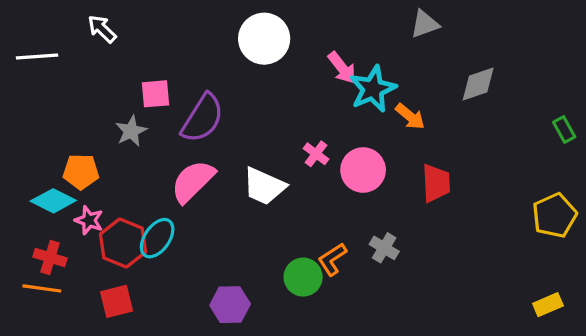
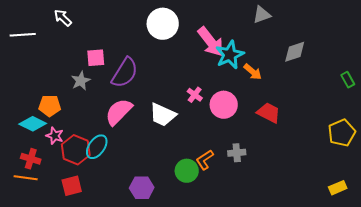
pink arrow: (342, 68) -> (211, 42), size x1.5
red trapezoid: (436, 183) -> (269, 113), turned -60
gray cross: (384, 248) -> (237, 153), turned -36

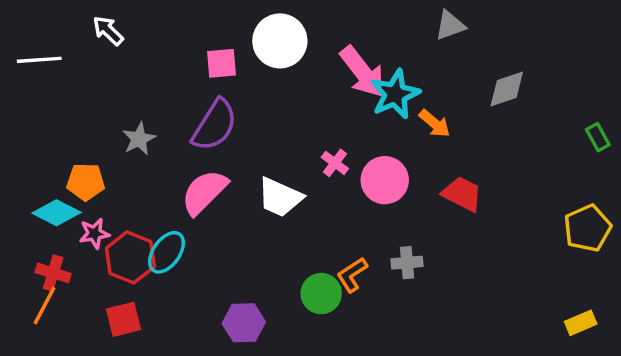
pink square: (96, 58) -> (221, 63), moved
pink star: (55, 136) -> (94, 233), turned -30
orange line: (26, 178) -> (44, 306), turned -70

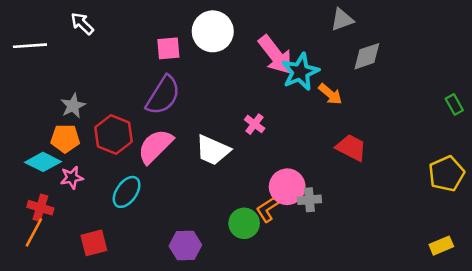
gray diamond: (507, 89) -> (367, 56), moved
gray star: (139, 139) -> (73, 106), moved
pink circle: (385, 180) -> (287, 187), moved
red hexagon: (130, 257) -> (114, 135), moved

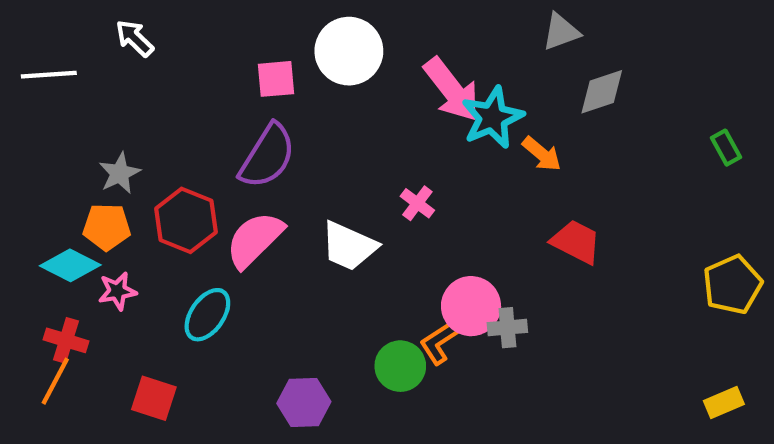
green rectangle: (454, 104) -> (726, 148), moved
red square: (94, 243) -> (154, 398), turned 32

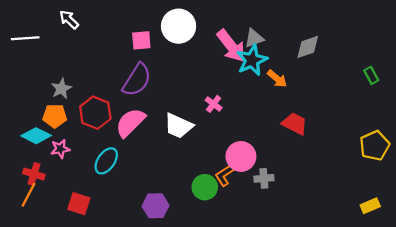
gray triangle: (561, 32) -> (254, 38), moved
gray cross: (507, 328) -> (264, 178), moved

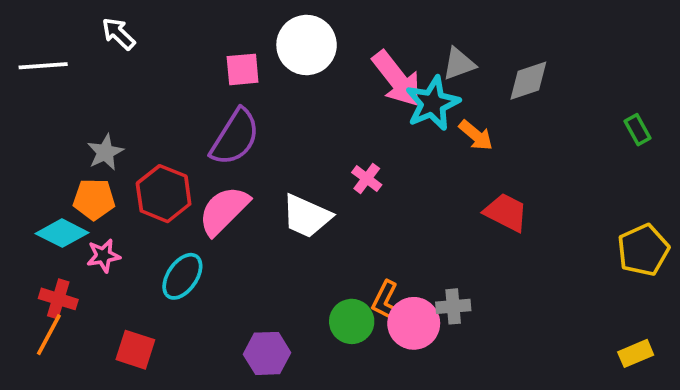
gray triangle: (254, 38) -> (459, 64), moved
pink circle: (241, 156) -> (414, 323), moved
orange L-shape: (225, 175) -> (386, 301), turned -30

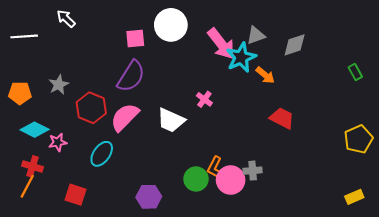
orange pentagon: (94, 199) -> (20, 93), moved

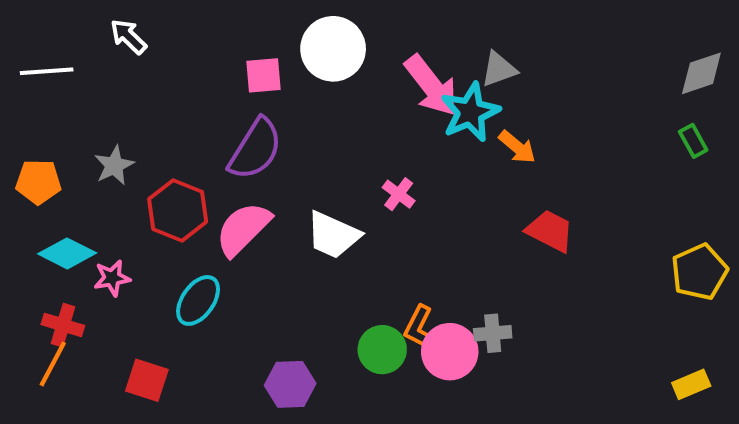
gray diamond: (295, 45) -> (701, 73), moved

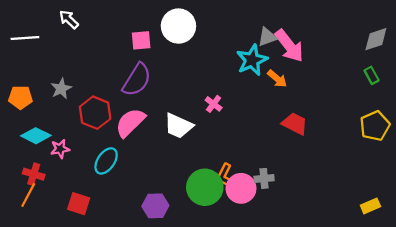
pink arrow: (431, 86) -> (289, 46), moved
yellow pentagon: (699, 272) -> (375, 126), moved
green circle: (382, 350) -> (205, 187), size x1.4

